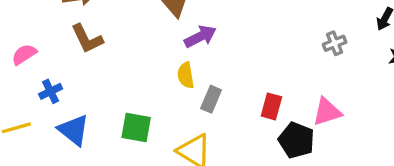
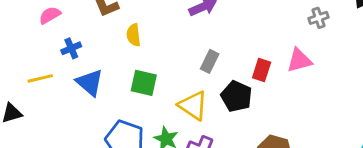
yellow semicircle: (186, 75) -> (134, 35), moved
pink triangle: (327, 112) -> (299, 60), moved
black pentagon: (296, 140) -> (237, 96), moved

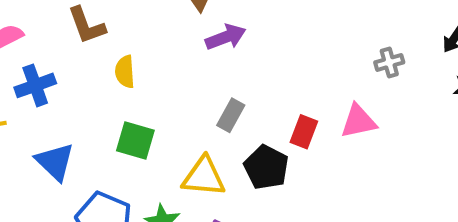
blue cross: (71, 48) -> (35, 85), size x1.4
blue triangle: (90, 83) -> (55, 162), moved
yellow triangle: (193, 106) -> (204, 177), turned -32

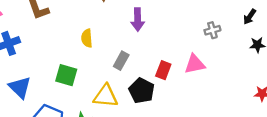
purple arrow: (226, 37) -> (138, 20), moved, turned 110
yellow semicircle: (125, 72) -> (87, 38), moved

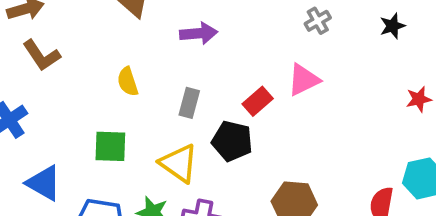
purple arrow: (138, 20) -> (199, 33), turned -80
red rectangle: (163, 70) -> (258, 101), turned 42
yellow triangle: (106, 96) -> (179, 163), turned 44

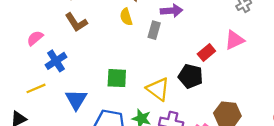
yellow semicircle: (128, 82) -> (126, 17), moved
gray rectangle: (189, 103) -> (154, 30), moved
blue triangle: (44, 183) -> (76, 100), turned 30

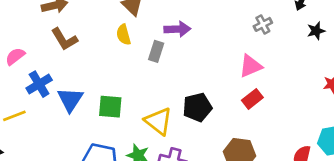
red rectangle: (206, 53) -> (252, 99), moved
black pentagon: (191, 76) -> (197, 107), turned -30
blue triangle: (76, 100) -> (70, 100), moved

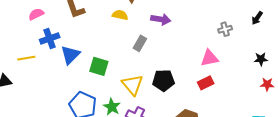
black star: (316, 31) -> (261, 59), moved
yellow semicircle: (123, 35) -> (120, 15), turned 105
gray rectangle: (156, 51) -> (140, 43), moved

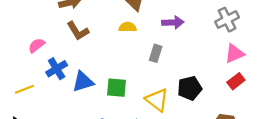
gray cross: (225, 29) -> (227, 20), moved, size x1.5
blue triangle: (70, 55) -> (83, 82), turned 40
yellow line: (26, 58) -> (24, 89), moved

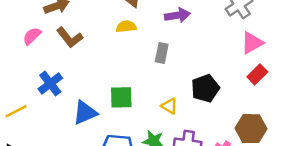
pink semicircle: (36, 45) -> (32, 36), moved
blue triangle: (83, 82) -> (85, 113), moved
yellow triangle: (157, 100) -> (169, 106), size x0.6

